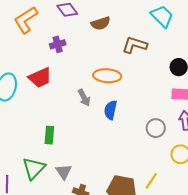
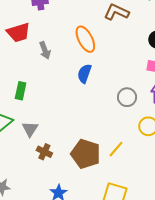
orange ellipse: (107, 76) -> (85, 39), turned 52
gray arrow: (84, 98) -> (45, 50), moved

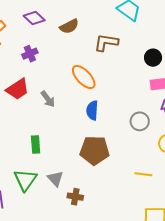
yellow line: (116, 149) -> (143, 174), turned 72
brown pentagon: (86, 154) -> (95, 150), moved

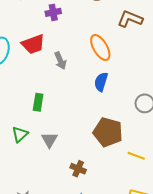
brown pentagon: (95, 150) -> (108, 132), moved
green triangle: (25, 180) -> (20, 134), size x0.7
brown cross: (75, 197) -> (78, 169), moved

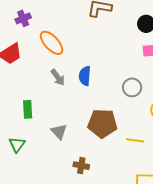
orange ellipse: (100, 47) -> (52, 43), moved
gray arrow: (60, 61) -> (58, 77), moved
gray triangle: (49, 140) -> (59, 132), moved

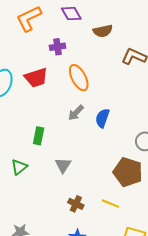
gray arrow: (58, 77) -> (76, 113), turned 66
brown pentagon: (102, 123) -> (128, 172), moved
yellow line: (135, 140) -> (110, 204), moved

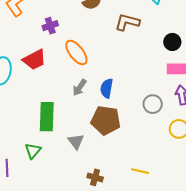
green rectangle: (39, 136) -> (47, 117), size x1.6
brown pentagon: (128, 172) -> (106, 120), moved
yellow line: (110, 204) -> (140, 171), moved

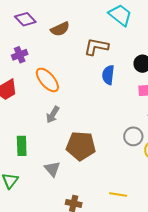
blue semicircle: (107, 88) -> (108, 75), moved
gray circle: (153, 104) -> (133, 136), moved
green rectangle: (47, 117) -> (22, 146), size x0.7

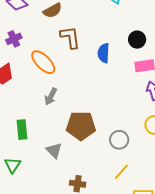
brown L-shape: (96, 47) -> (70, 37), moved, turned 75
gray circle: (133, 136) -> (119, 140), moved
yellow line: (118, 195) -> (121, 172), turned -54

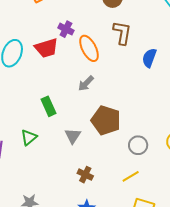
purple cross: (14, 39) -> (66, 29), moved, turned 35
green rectangle: (22, 130) -> (48, 106), turned -36

